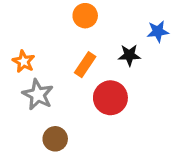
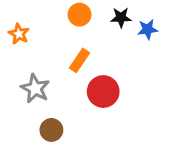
black star: (129, 55) -> (121, 18), moved
orange star: (24, 61) -> (19, 34), moved

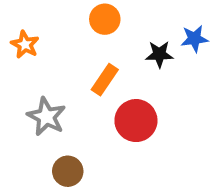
black star: (121, 18) -> (159, 54), moved

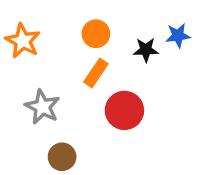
orange circle: (105, 19) -> (96, 34), moved
orange star: (25, 45) -> (23, 41), size x1.4

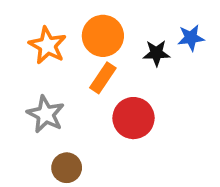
orange circle: (96, 34) -> (103, 36), size x1.4
orange star: (23, 41) -> (48, 45), moved

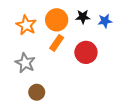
black star: (156, 53) -> (83, 17), moved
red circle: (134, 118) -> (86, 52), moved

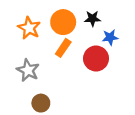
blue star: (105, 21) -> (110, 37), moved

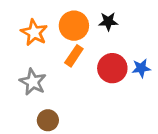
blue star: (110, 37) -> (141, 68), moved

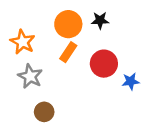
orange star: (34, 32) -> (23, 42), moved
blue star: (141, 68) -> (131, 81), moved

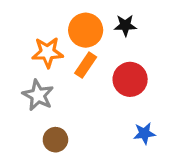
orange star: (23, 42) -> (48, 52), moved, turned -30
blue star: (131, 81) -> (144, 133), moved

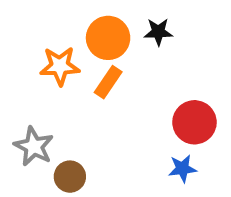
red circle: (130, 79) -> (194, 122), moved
gray star: (38, 95) -> (34, 146), moved

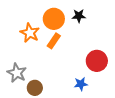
orange star: (60, 66) -> (30, 33), turned 30
blue star: (182, 169) -> (81, 84), moved

